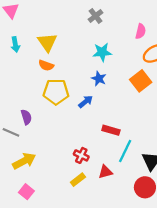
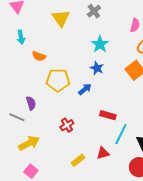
yellow triangle: (47, 42) -> (61, 18), moved
cyan star: (102, 52) -> (100, 44), turned -30
orange semicircle: (46, 65) -> (39, 56), moved
red cross: (81, 155) -> (67, 125), moved, turned 32

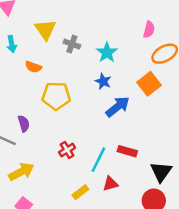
gray cross: (94, 11) -> (72, 44), moved, turned -32
yellow triangle: (61, 18) -> (45, 30), moved
blue arrow: (85, 89) -> (118, 107), moved, size x1.5
red rectangle: (108, 115) -> (127, 151), moved
cyan line: (121, 134) -> (98, 160), moved

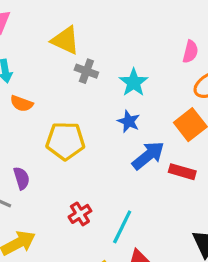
yellow triangle: (45, 30) -> (65, 40), moved, turned -30
orange semicircle: (33, 67) -> (22, 104), moved
red rectangle: (127, 151) -> (182, 172), moved

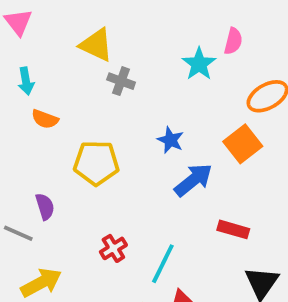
pink semicircle: (190, 52) -> (233, 41), moved
cyan star: (134, 82) -> (199, 64), moved
red rectangle: (182, 172) -> (233, 229), moved

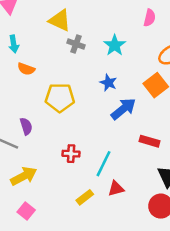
cyan star: (199, 64) -> (115, 45), moved
red cross: (113, 248) -> (71, 154), turned 35

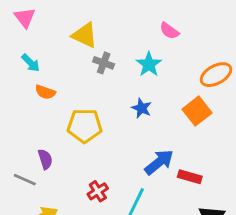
pink semicircle: (150, 18) -> (169, 31), moved, turned 112
cyan arrow: (14, 44) -> (31, 63), turned -35
blue arrow: (123, 109) -> (159, 162), moved
red cross: (71, 154) -> (98, 191), turned -35

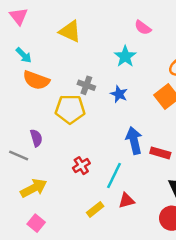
gray cross: (104, 63) -> (86, 85), moved
orange semicircle: (45, 92) -> (36, 80), size x1.5
blue arrow: (159, 162) -> (134, 140), turned -64

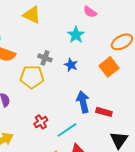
cyan line: (114, 176) -> (67, 130), turned 30

